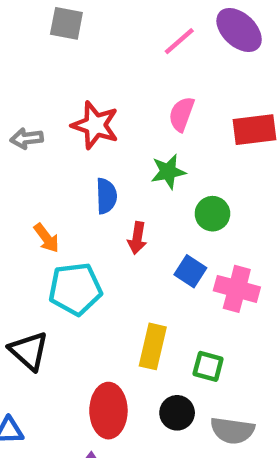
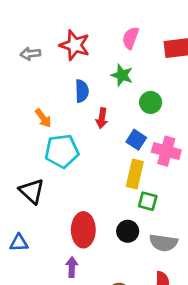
green star: (168, 172) -> (122, 75), turned 30
yellow rectangle: (153, 346) -> (135, 174), moved

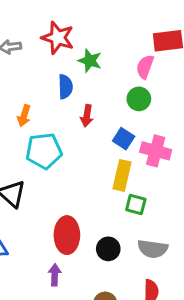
pink semicircle: (131, 38) -> (145, 67), moved
green star: (122, 75) -> (90, 61), moved
orange arrow: (43, 118) -> (24, 116), turned 54
black circle: (128, 231) -> (108, 249), moved

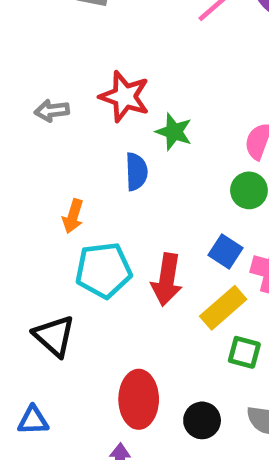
red arrow: (87, 116) -> (167, 280), moved, size x1.5
yellow rectangle: (122, 175) -> (223, 308), turned 36

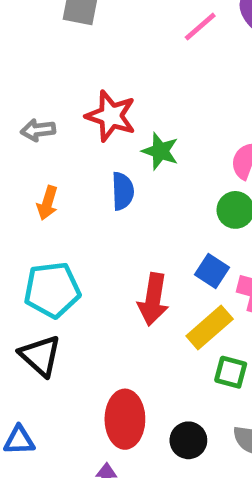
orange arrow: (73, 216) -> (47, 203), moved
cyan pentagon: (103, 270) -> (52, 290), moved

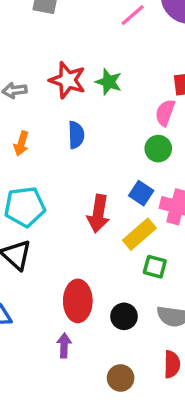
green star: (160, 151) -> (109, 82), moved

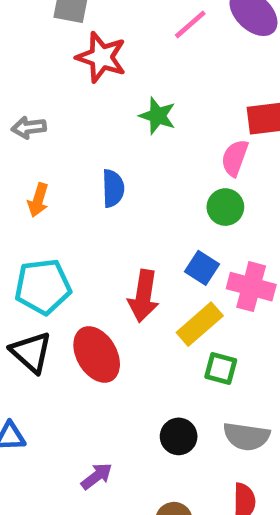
red star: (68, 80) -> (101, 57), moved
red ellipse: (78, 301) -> (97, 354), moved, turned -30
purple arrow: (64, 345) -> (97, 476), turned 50

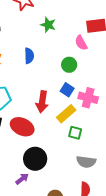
pink semicircle: (235, 158) -> (81, 43), turned -49
green circle: (225, 207) -> (69, 65), moved
red ellipse: (97, 354) -> (22, 127), turned -35
black circle: (179, 436) -> (35, 159), moved, size x1.5

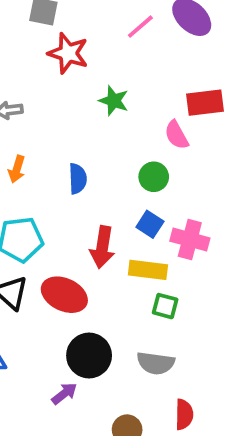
blue semicircle: (29, 56) -> (78, 179), moved
yellow rectangle: (66, 114) -> (148, 270), turned 48
gray semicircle: (86, 162) -> (156, 363), moved

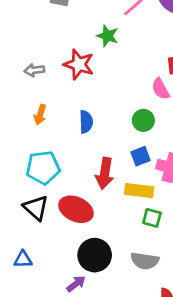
red star: (68, 53) -> (79, 64), moved
green star: (114, 101) -> (108, 36), moved
blue square: (150, 224) -> (140, 156), turned 36

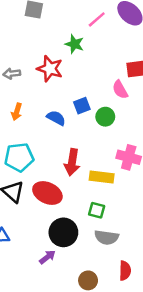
blue semicircle: (86, 122) -> (56, 118), turned -60
blue square: (140, 156) -> (82, 106), moved
green square: (152, 218) -> (97, 210), moved

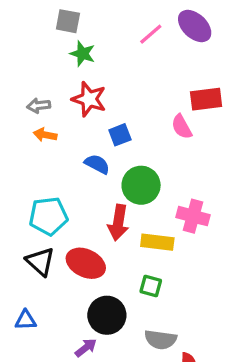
green star: (75, 44) -> (83, 54), moved
blue square: (82, 106) -> (120, 135), moved
orange arrow: (17, 112) -> (45, 135), moved, turned 84
green circle: (105, 117) -> (141, 185), moved, size x1.5
gray semicircle: (107, 237) -> (161, 340), moved

